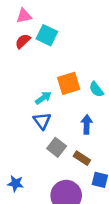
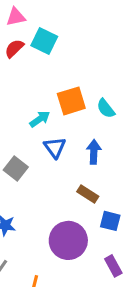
blue triangle: (42, 121) -> (55, 147), moved
gray square: (57, 147) -> (16, 168), moved

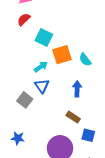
cyan square: (44, 41) -> (44, 38), moved
blue triangle: (55, 147) -> (42, 86), moved

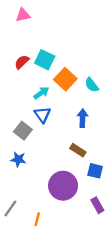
red semicircle: (24, 19) -> (22, 62), moved
orange square: (62, 55) -> (65, 79), turned -30
blue star: (18, 138) -> (18, 159), moved

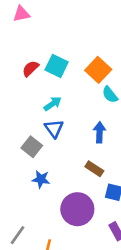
pink triangle: (23, 15) -> (21, 14), moved
orange square: (65, 79) -> (98, 70), moved
blue star: (18, 159) -> (41, 179), moved

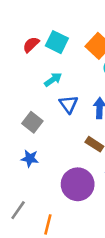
blue triangle: (54, 128) -> (69, 104), moved
blue star: (41, 179) -> (30, 158), moved

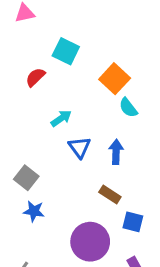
cyan square: (57, 42) -> (66, 51), moved
gray square: (32, 122) -> (26, 178), moved

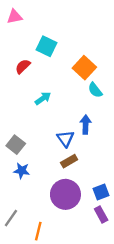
blue triangle: (80, 147) -> (65, 139), moved
brown rectangle: (110, 194) -> (69, 161), moved, turned -63
blue square: (133, 222) -> (101, 192), moved, turned -35

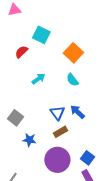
cyan semicircle: (95, 90) -> (72, 80), moved
blue arrow: (86, 124) -> (77, 112), moved, turned -49
blue star: (22, 171) -> (29, 140), moved
blue square: (101, 192) -> (87, 158), turned -32

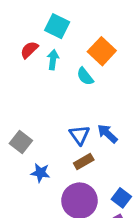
cyan arrow: (38, 79) -> (53, 60), moved, turned -48
cyan semicircle: (72, 80) -> (85, 76), moved

